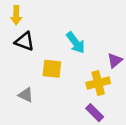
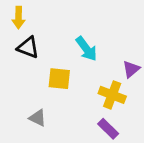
yellow cross: (98, 83) -> (112, 95), turned 35
gray triangle: (26, 95) -> (38, 118), moved

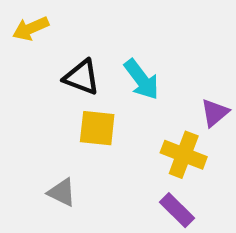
yellow arrow: (19, 18) -> (31, 28), turned 65
black triangle: (28, 47) -> (82, 77), moved

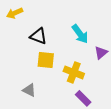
cyan arrow: (142, 79) -> (80, 34), moved
yellow cross: (184, 155) -> (74, 72), moved

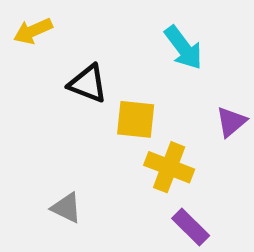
cyan arrow: (80, 34) -> (183, 48), moved
yellow square: (46, 60) -> (136, 119), moved

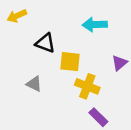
cyan arrow: (183, 48) -> (95, 25), turned 125
gray triangle: (66, 208) -> (34, 84), moved

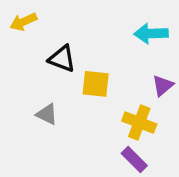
cyan arrow: (95, 25) -> (151, 33), moved
yellow cross: (87, 86) -> (139, 123), moved

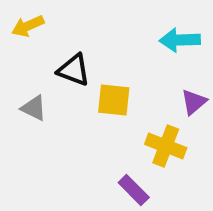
gray triangle: (47, 114) -> (34, 108), moved
purple rectangle: (134, 159) -> (134, 190), moved

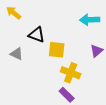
yellow arrow: (28, 26) -> (14, 13), turned 63
yellow cross: (166, 146) -> (71, 73), moved

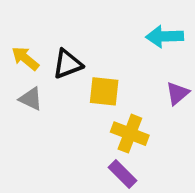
yellow arrow: (14, 13) -> (25, 58), moved
black triangle: (37, 35) -> (67, 64), turned -42

